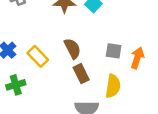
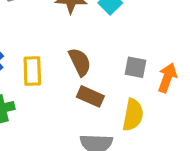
yellow rectangle: (38, 56) -> (32, 71), turned 40
brown rectangle: (81, 74) -> (90, 96), turned -42

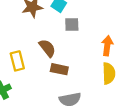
gray square: (135, 67) -> (72, 25), moved
yellow semicircle: (133, 115) -> (109, 73), moved

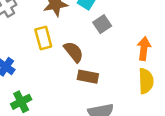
gray square: (72, 25) -> (102, 24), turned -32
yellow rectangle: (17, 61) -> (43, 38), moved

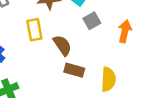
orange arrow: (144, 49) -> (125, 31), moved
yellow semicircle: (146, 81) -> (108, 79), moved

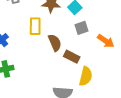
orange arrow: (125, 31) -> (106, 41), turned 102
brown rectangle: (74, 70) -> (72, 57), moved

